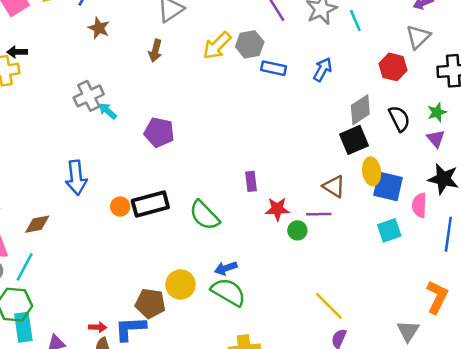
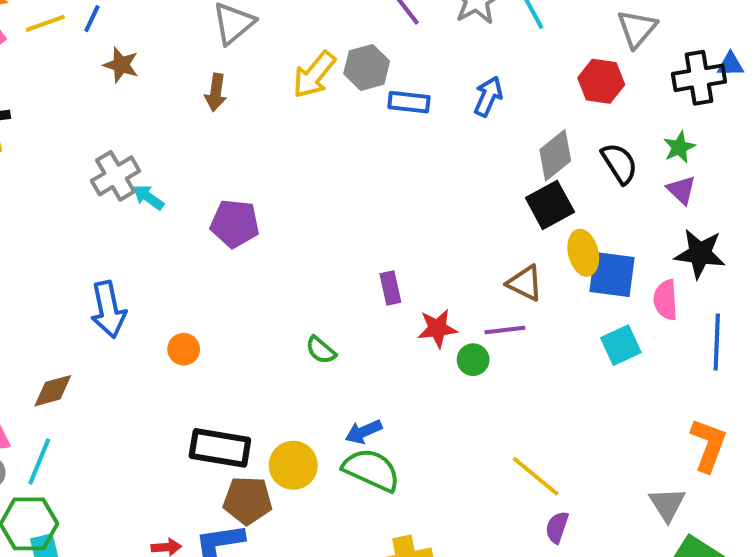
black rectangle: (150, 204) -> (220, 448), moved, turned 30
green semicircle: (204, 215) -> (321, 350), size x0.6

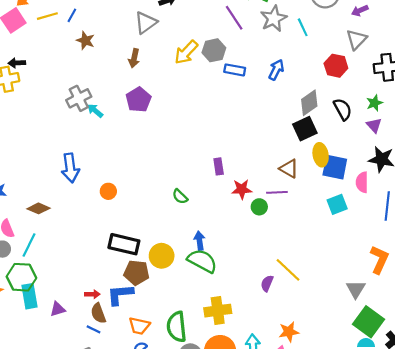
purple pentagon: (235, 224) -> (139, 100), moved, turned 30
brown diamond: (53, 391) -> (38, 208), turned 35
blue arrow: (364, 432) -> (200, 241), turned 102
purple semicircle: (557, 527) -> (267, 283), moved

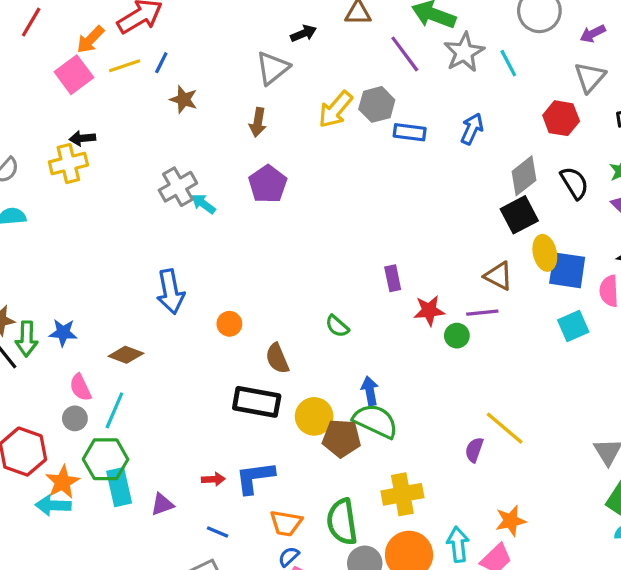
brown pentagon: (137, 273) -> (342, 438), moved
brown semicircle: (98, 313) -> (277, 358), moved

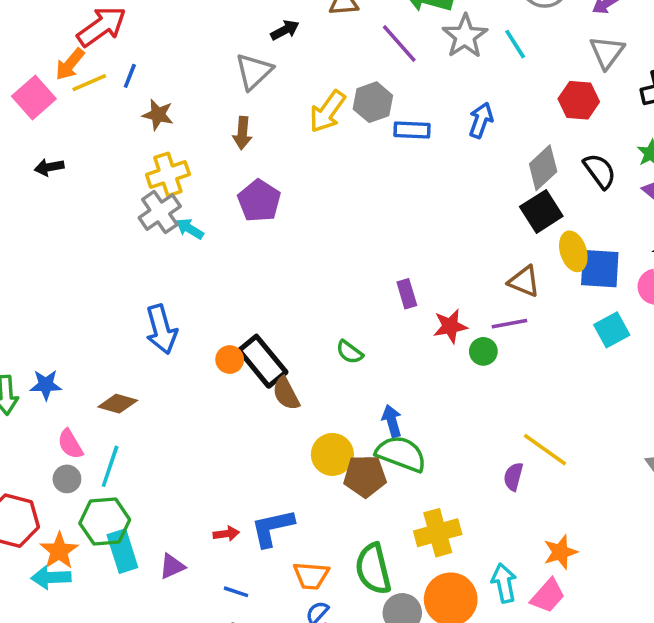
orange arrow: (90, 40) -> (70, 64), moved
yellow cross: (68, 164) -> (168, 174), moved
black rectangle: (257, 402) -> (263, 361), moved, turned 45

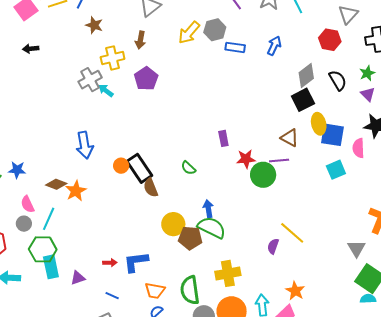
yellow cross: (168, 174) -> (113, 58), moved
green circle: (483, 351) -> (263, 175), size x1.6
orange star: (59, 551) -> (76, 191), moved
orange star: (560, 552) -> (295, 291), turned -30

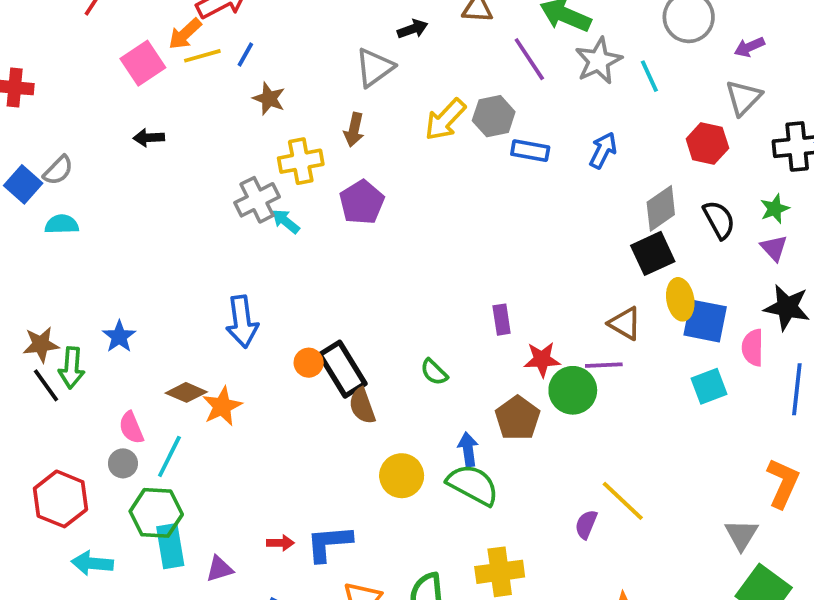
blue star: (17, 170) -> (119, 337), moved, turned 30
brown pentagon: (190, 238) -> (518, 418), moved, turned 30

